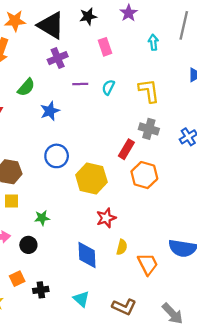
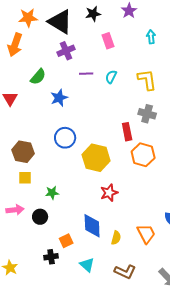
red rectangle: (126, 149) -> (127, 132), turned -42
yellow semicircle: (122, 247) -> (116, 238), moved
orange square: (17, 279) -> (66, 241), moved

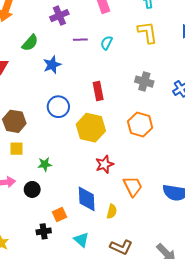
yellow L-shape: (147, 80) -> (147, 32), moved
red rectangle: (127, 132) -> (98, 91), moved
orange trapezoid: (146, 234) -> (133, 186), moved

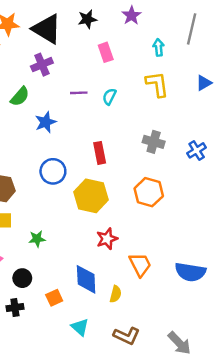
purple cross: (59, 16) -> (42, 65), moved
black circle: (32, 189) -> (22, 278), moved
black cross: (44, 231) -> (15, 308), moved

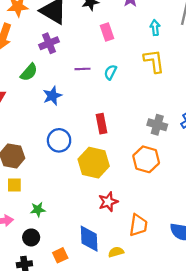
gray cross: (154, 142) -> (157, 125), moved
green star: (37, 239) -> (38, 210), moved
orange trapezoid: (140, 265) -> (138, 225), turned 35
yellow semicircle: (116, 294) -> (116, 252), turned -120

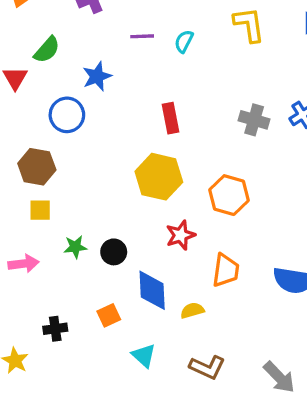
green semicircle: (29, 72) -> (47, 50), moved
blue circle: (59, 140) -> (67, 115), moved
orange hexagon: (146, 159) -> (229, 195), moved
black circle: (31, 237) -> (114, 252), moved

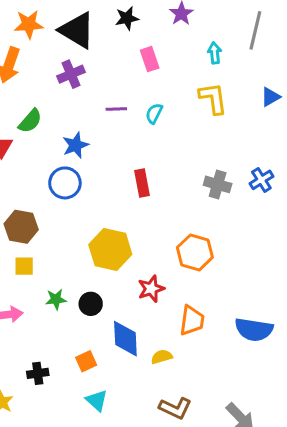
blue circle: (67, 115) -> (65, 183), moved
yellow hexagon: (159, 177) -> (110, 249), moved
cyan triangle: (144, 356) -> (97, 401), moved

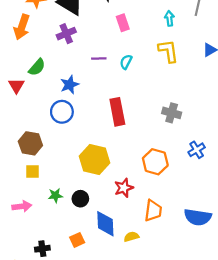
blue cross: (261, 180) -> (197, 150), moved
red rectangle: (142, 183) -> (117, 112), size x1.4

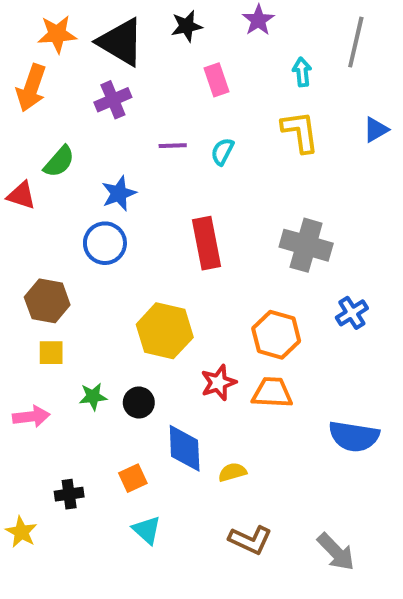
red triangle: (16, 86) -> (21, 195), turned -42
gray cross: (172, 113) -> (306, 245), size x1.4
orange trapezoid: (153, 211) -> (272, 393), moved, turned -95

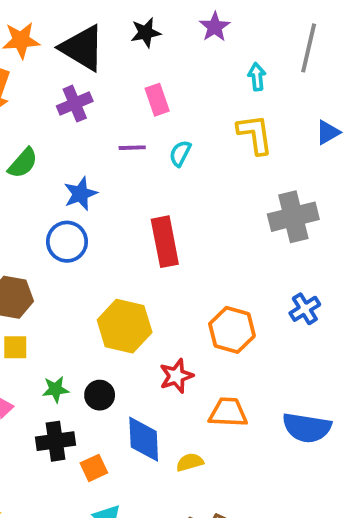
pink rectangle: (216, 80) -> (157, 100), moved
gray cross: (306, 245) -> (293, 217), moved, turned -30
orange trapezoid: (272, 393) -> (228, 412), moved
black cross: (69, 494) -> (55, 441), moved, size x1.4

